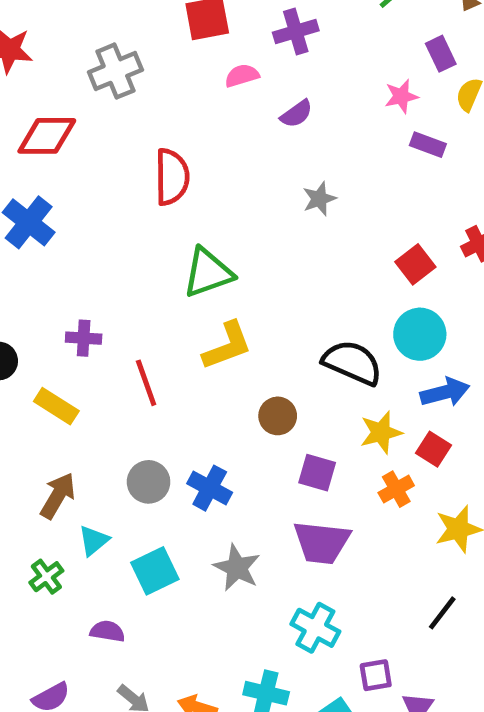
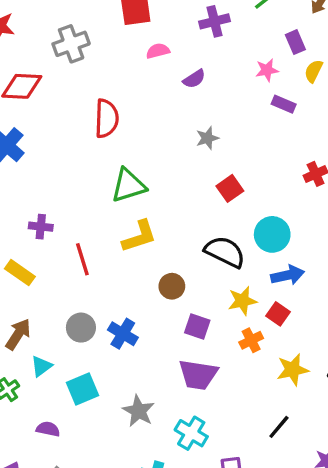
purple cross: (296, 32) -> (214, 21), moved
red square: (415, 264) -> (230, 188), moved
gray star: (237, 568) -> (139, 411), moved

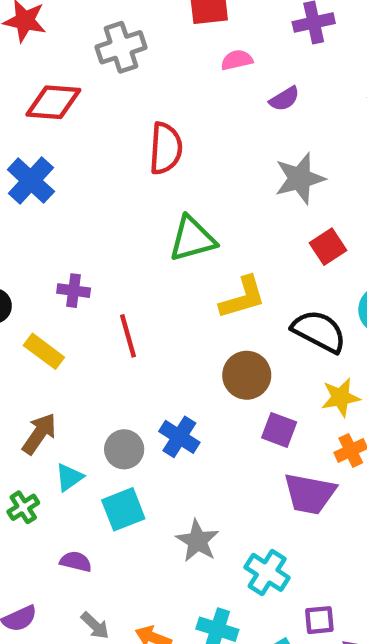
gray star: (207, 138) -> (300, 178), size x1.6
yellow L-shape: (139, 236) -> (243, 298), moved
brown circle: (172, 286) -> (247, 375), size x1.4
gray circle: (81, 328) -> (124, 449), moved
purple trapezoid: (198, 375) -> (310, 494), moved

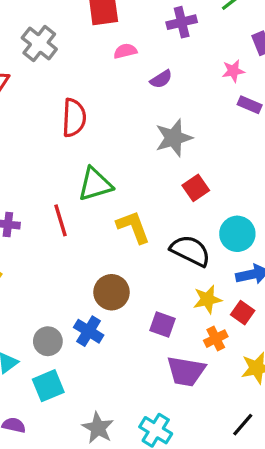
gray cross: (121, 47) -> (39, 43), turned -32
yellow L-shape: (243, 298) -> (133, 227), turned -93
red line: (128, 336) -> (60, 220), moved
brown circle: (247, 375) -> (112, 292), moved
gray star: (197, 541) -> (98, 428), moved

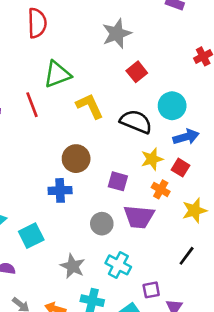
blue cross: (89, 331) -> (60, 190), turned -30
orange cross: (216, 339) -> (161, 189), turned -30
gray circle: (48, 341) -> (102, 224), moved

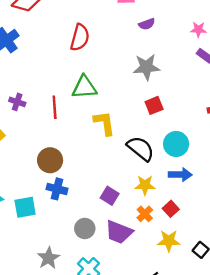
brown circle: (76, 159) -> (50, 160), moved
red square: (180, 168) -> (171, 209), moved
cyan square: (31, 236) -> (25, 207), moved

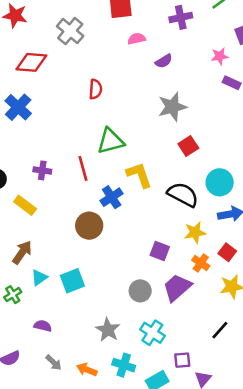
red semicircle: (80, 37) -> (95, 89), size x0.7
blue cross: (57, 189) -> (112, 197), moved, turned -36
purple trapezoid: (119, 232) -> (177, 288), turned 128

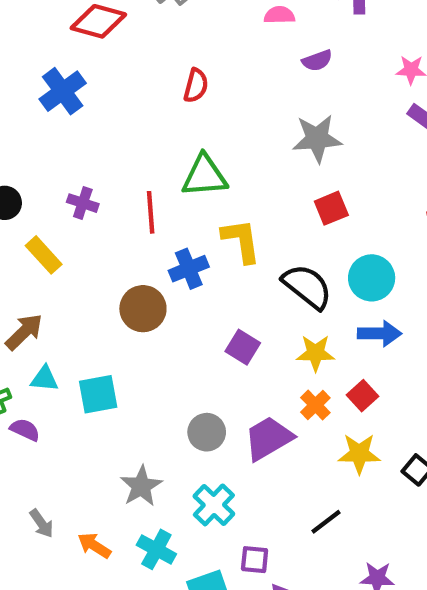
purple square: (160, 251) -> (243, 347), moved
cyan triangle: (39, 278) -> (44, 379), turned 30
purple semicircle: (43, 326) -> (25, 430), moved

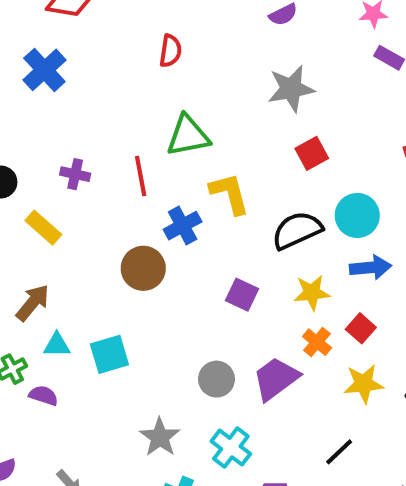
black semicircle: (307, 287) -> (297, 230), turned -57

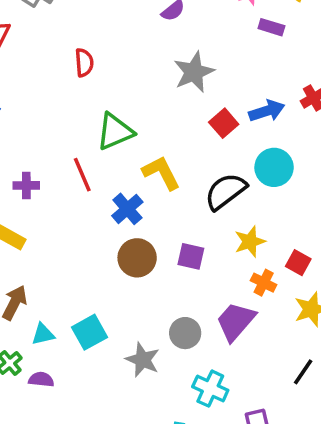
blue arrow: (371, 267) -> (267, 111), moved
brown circle: (143, 268) -> (137, 258), moved
gray star: (160, 437) -> (143, 360), moved

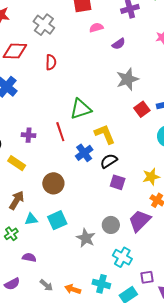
red semicircle: (84, 63) -> (51, 62), moved
black semicircle: (226, 191) -> (109, 161), moved, size x0.7
brown circle: (137, 258) -> (53, 183), moved
purple semicircle: (41, 380) -> (29, 258), moved

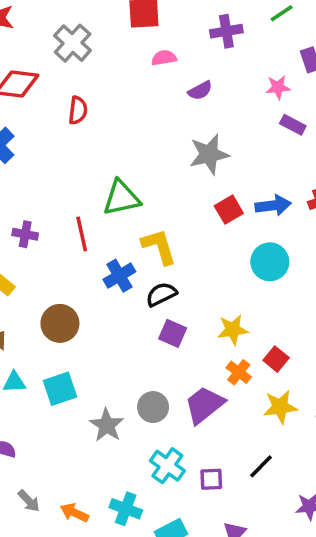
purple square: (147, 277) -> (211, 479), moved

